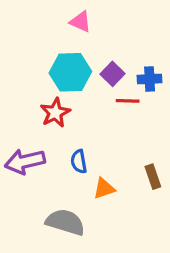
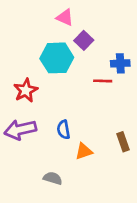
purple square: (112, 74) -> (84, 40), moved
red star: (55, 113) -> (26, 90), moved
gray semicircle: (65, 222) -> (53, 178), size x0.6

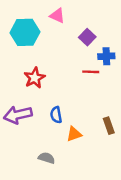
purple square: (84, 40) -> (87, 37), moved
cyan hexagon: (57, 58) -> (25, 32), moved
red star: (26, 90) -> (35, 78), moved

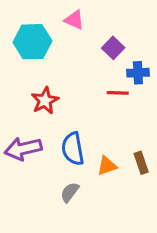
blue semicircle: (56, 115) -> (73, 149), size x1.5
orange triangle: (74, 134) -> (107, 166), moved
gray semicircle: (47, 158) -> (70, 192), moved, turned -70

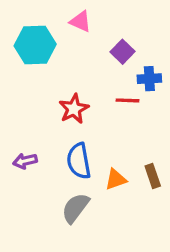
red star: (45, 101) -> (74, 109), moved
purple arrow: (23, 149) -> (25, 161), size x0.6
gray semicircle: (70, 192) -> (75, 208), size x1.4

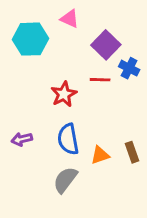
purple square: (122, 52) -> (106, 45), size x1.4
blue cross: (149, 79) -> (129, 68), turned 30
red line: (128, 100) -> (100, 80), moved

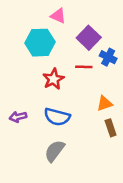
cyan hexagon: (30, 39) -> (40, 43), moved
blue semicircle: (68, 139) -> (57, 117), turned -65
orange triangle: (100, 155) -> (105, 103), moved

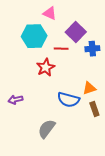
blue cross: (108, 57) -> (92, 49), turned -32
red line: (84, 67) -> (61, 49), moved
blue semicircle: (57, 117) -> (68, 100), moved

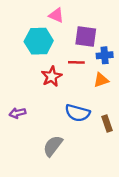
purple square: (76, 32) -> (86, 36), turned -36
red line: (61, 49) -> (76, 62), moved
orange triangle: (89, 88) -> (101, 80), moved

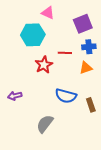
purple square: (86, 36) -> (83, 24), moved, turned -30

